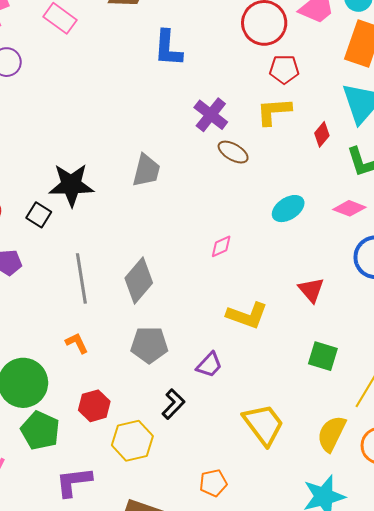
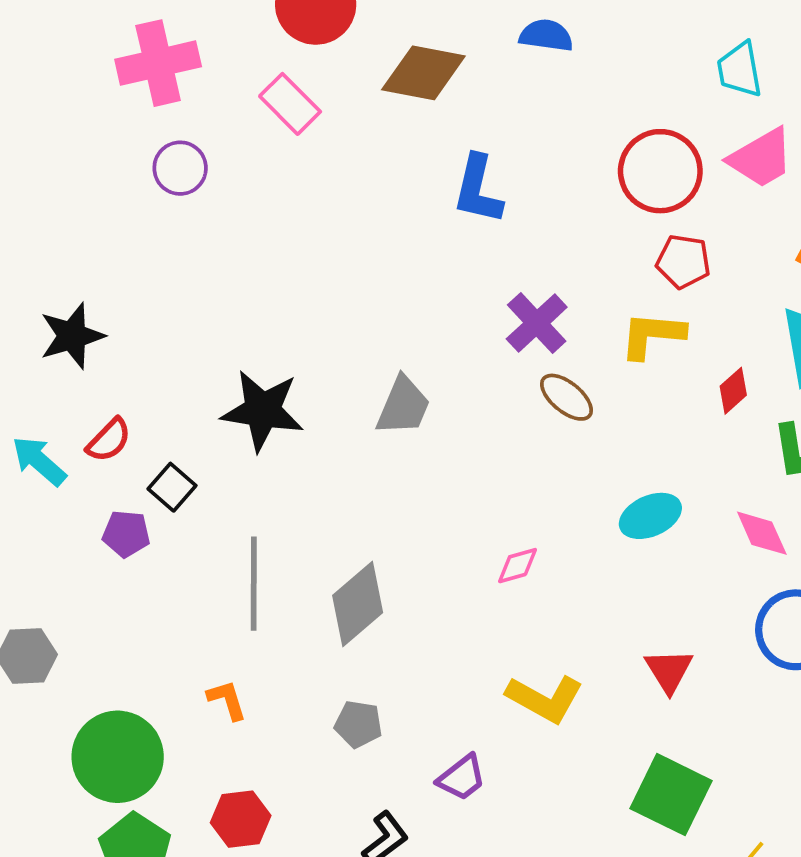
pink diamond: (349, 208) -> (762, 533), turned 36
black square: (39, 215) -> (172, 487), moved
gray pentagon: (149, 345) -> (358, 724), size x0.7
green square: (323, 356) -> (671, 795), size x1.4

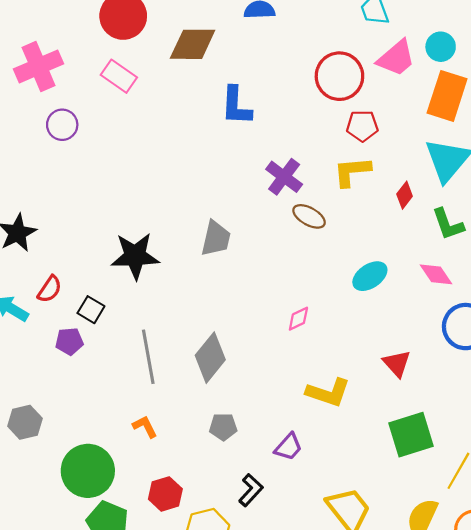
green square: (671, 795) -> (411, 435), turned -33

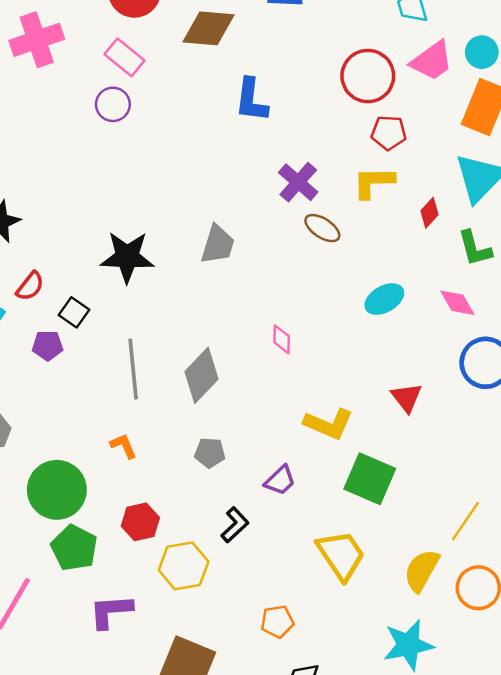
purple circle: (62, 125) -> (113, 104), moved
pink diamond: (298, 319) -> (282, 339), moved, turned -68
green square: (411, 435) -> (370, 479), moved, turned 36

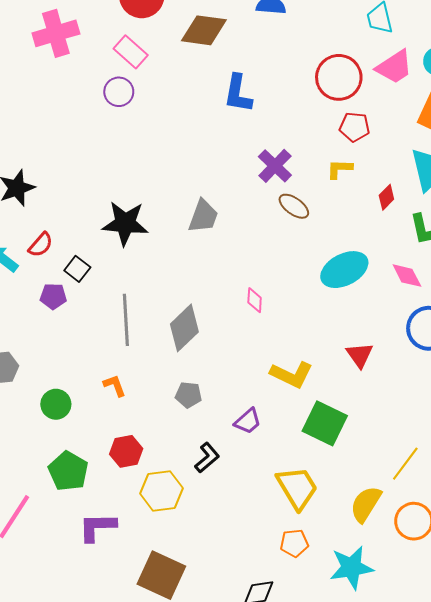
yellow L-shape: (374, 182) -> (340, 169), size x0.7
cyan ellipse: (384, 299) -> (344, 270), size x1.4
green circle: (57, 490) -> (56, 404), moved, size x0.6
orange pentagon: (277, 622) -> (294, 543), moved

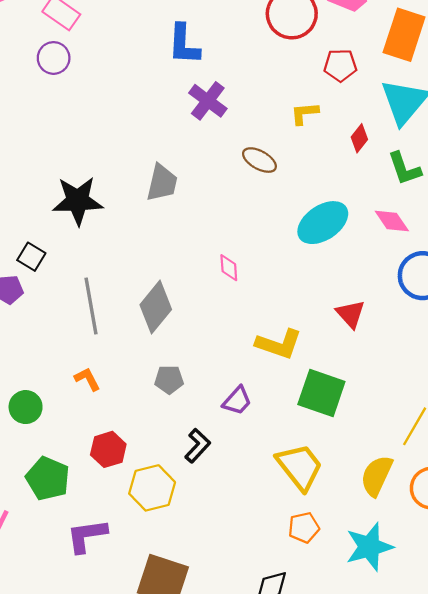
red pentagon: (355, 127) -> (340, 65), moved
purple cross: (275, 166) -> (208, 101), moved

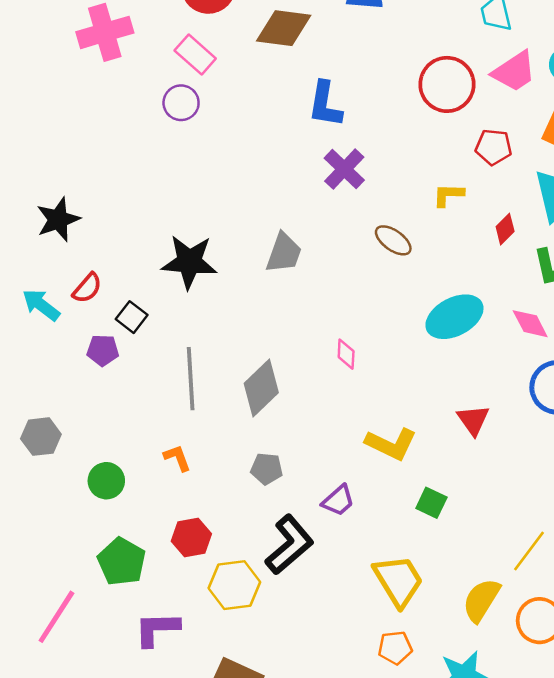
green square: (321, 393) -> (431, 503), size x0.6
black L-shape: (198, 446) -> (289, 545), size x1.6

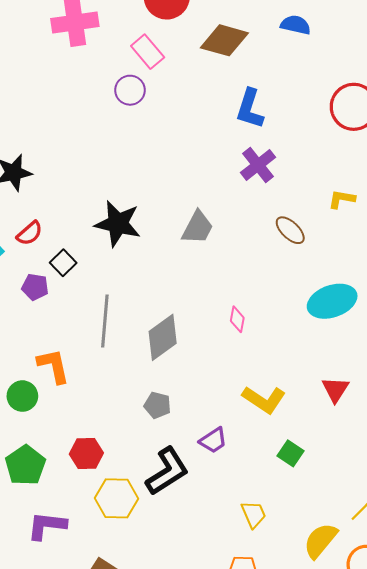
orange L-shape: (177, 458) -> (53, 366), moved, size x1.5
yellow trapezoid: (398, 581) -> (254, 514), size x0.6

